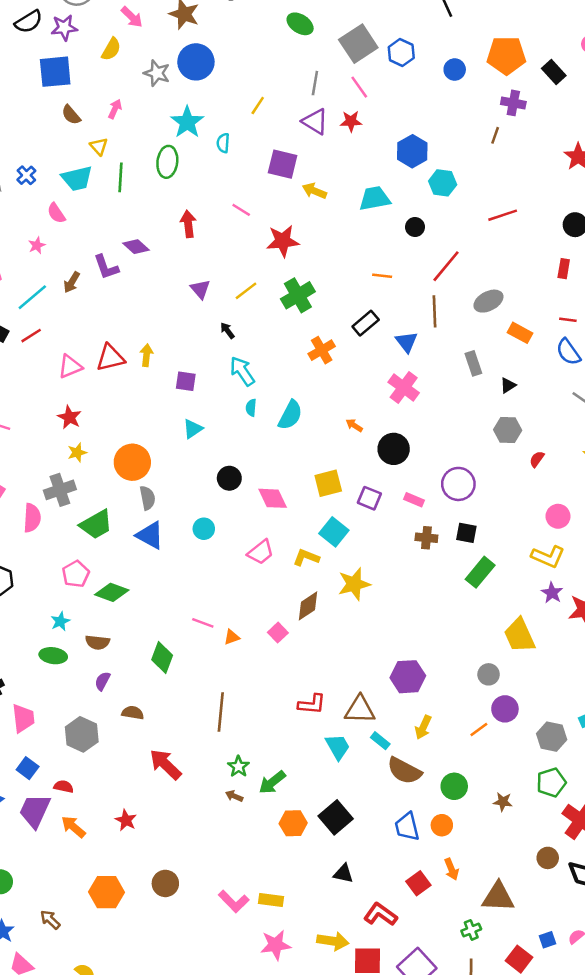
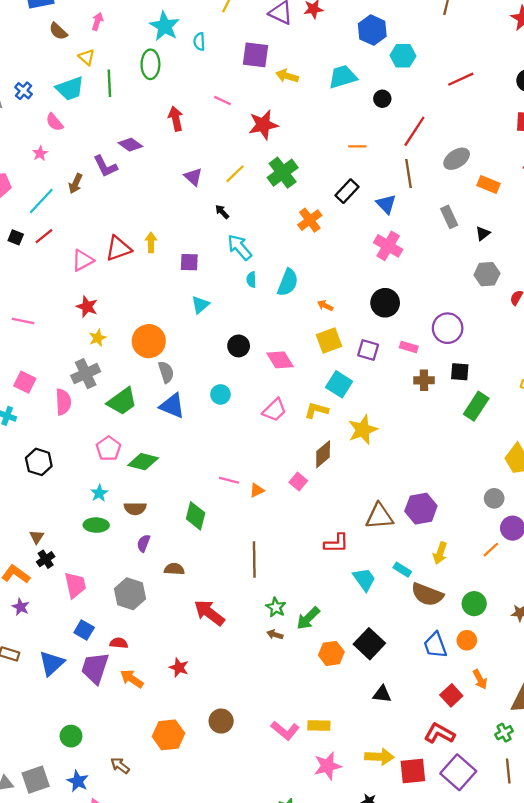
orange arrow: (354, 425) -> (325, 306), moved
brown triangle: (360, 710) -> (379, 516), moved
red L-shape: (380, 914) -> (439, 733), moved

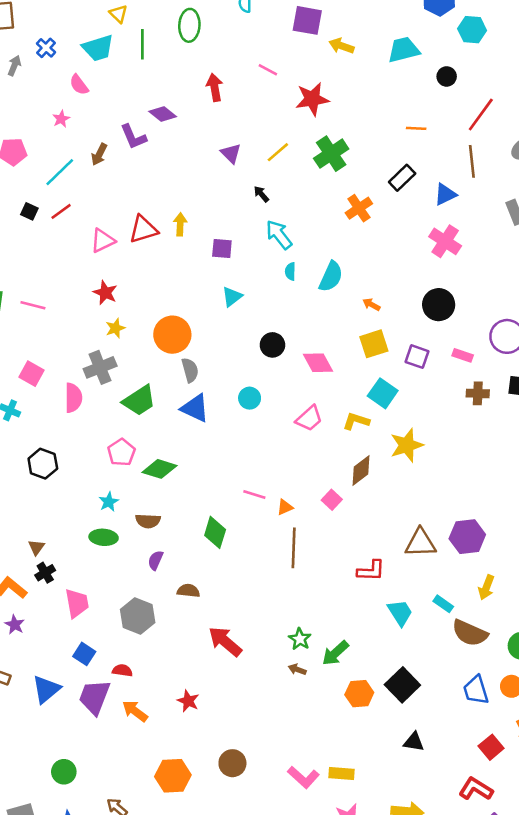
blue triangle: (386, 204) -> (445, 194), turned 45
brown line: (254, 560) -> (294, 548), moved

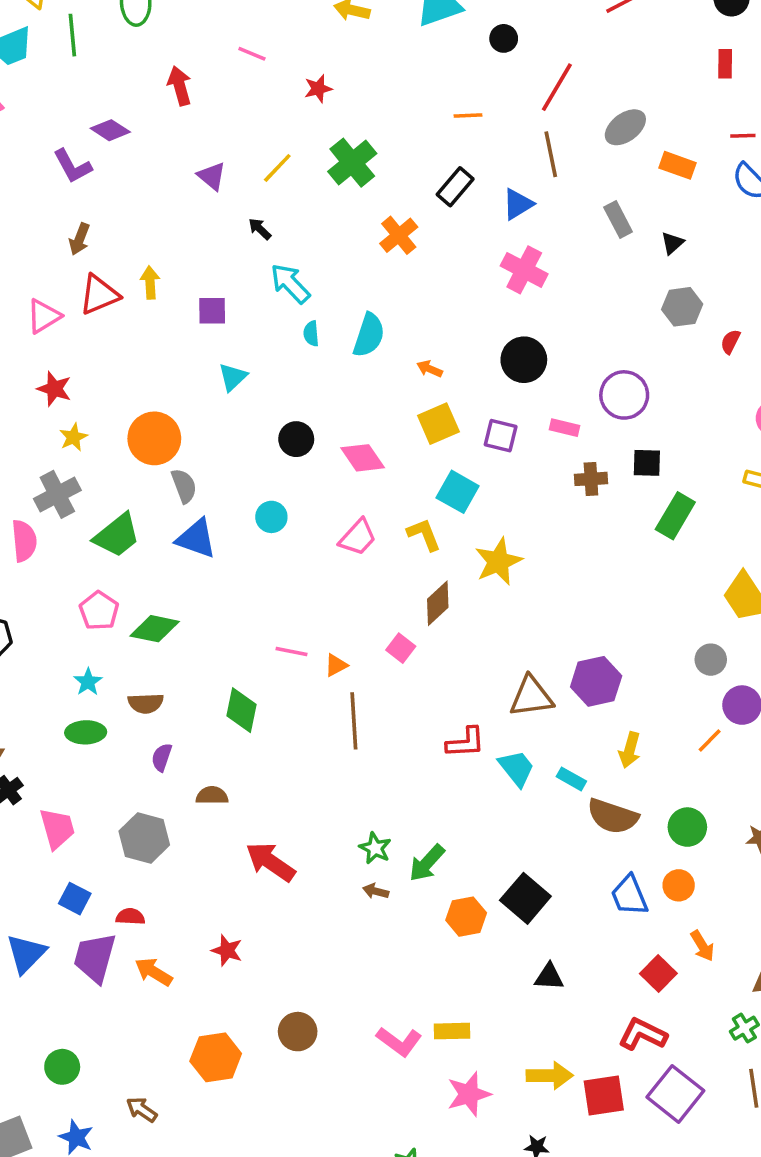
red star: (312, 99) -> (318, 89), size x0.6
brown arrow: (99, 154) -> (79, 239), moved
yellow L-shape: (356, 421) -> (424, 535), turned 56
cyan trapezoid: (400, 613) -> (516, 768), moved

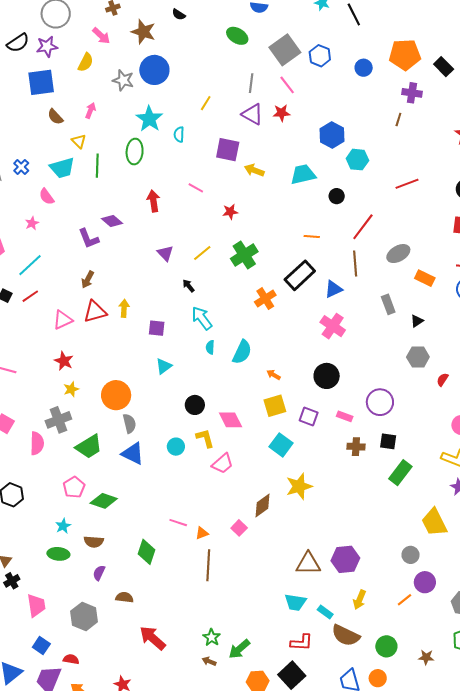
black rectangle: (455, 187) -> (300, 275), size x1.4
yellow L-shape: (424, 535) -> (205, 438), moved
red L-shape: (466, 742) -> (301, 642), moved
cyan trapezoid: (516, 768) -> (295, 602), turned 130

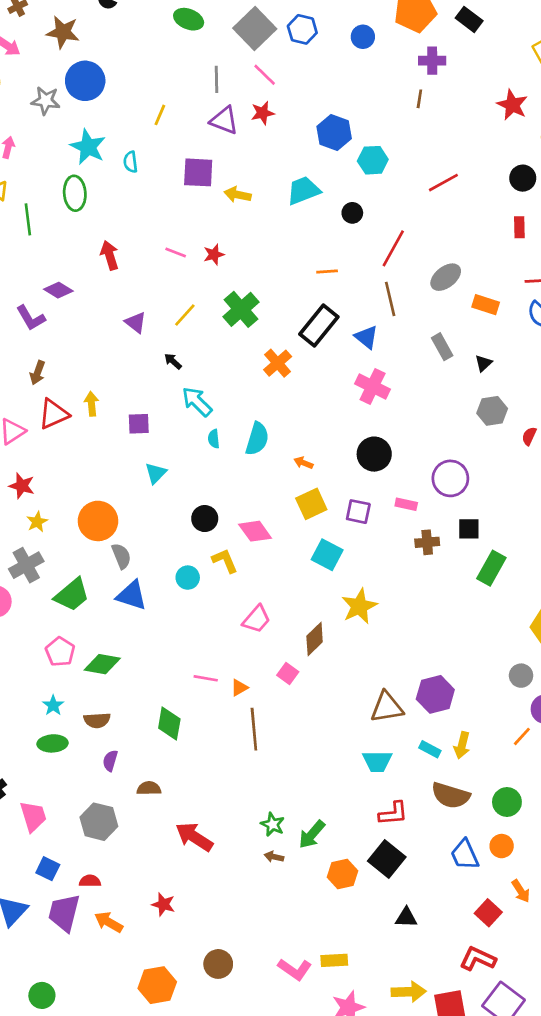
pink line: (196, 188) -> (176, 252), moved
blue triangle: (334, 289) -> (366, 337), turned -48
pink trapezoid: (223, 464) -> (257, 619), moved
cyan rectangle: (325, 612) -> (430, 749), moved

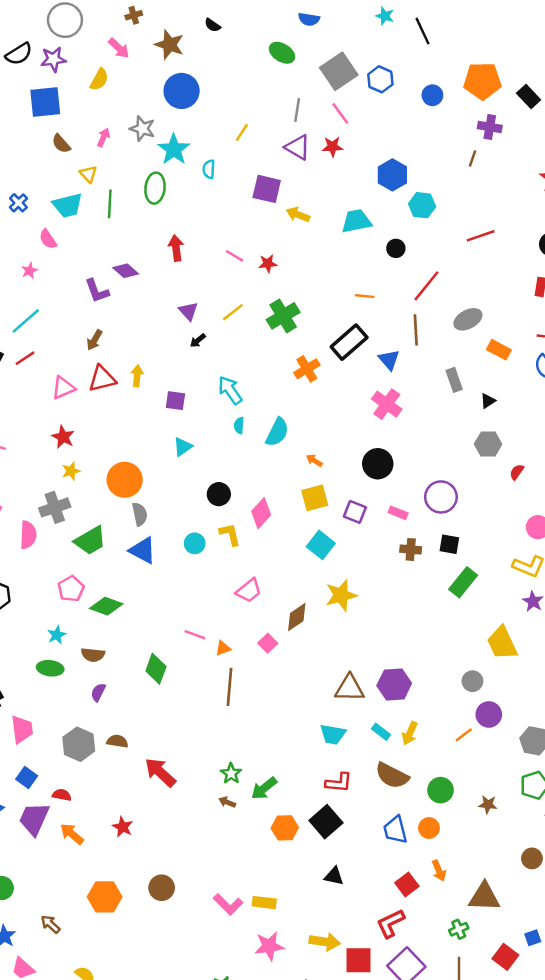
gray star: (46, 101) -> (142, 129), moved
black arrow: (173, 361) -> (198, 340), moved, turned -91
pink diamond: (255, 531) -> (261, 513), turned 68
brown semicircle: (149, 788) -> (117, 741), moved
red L-shape: (478, 959) -> (391, 923), turned -60

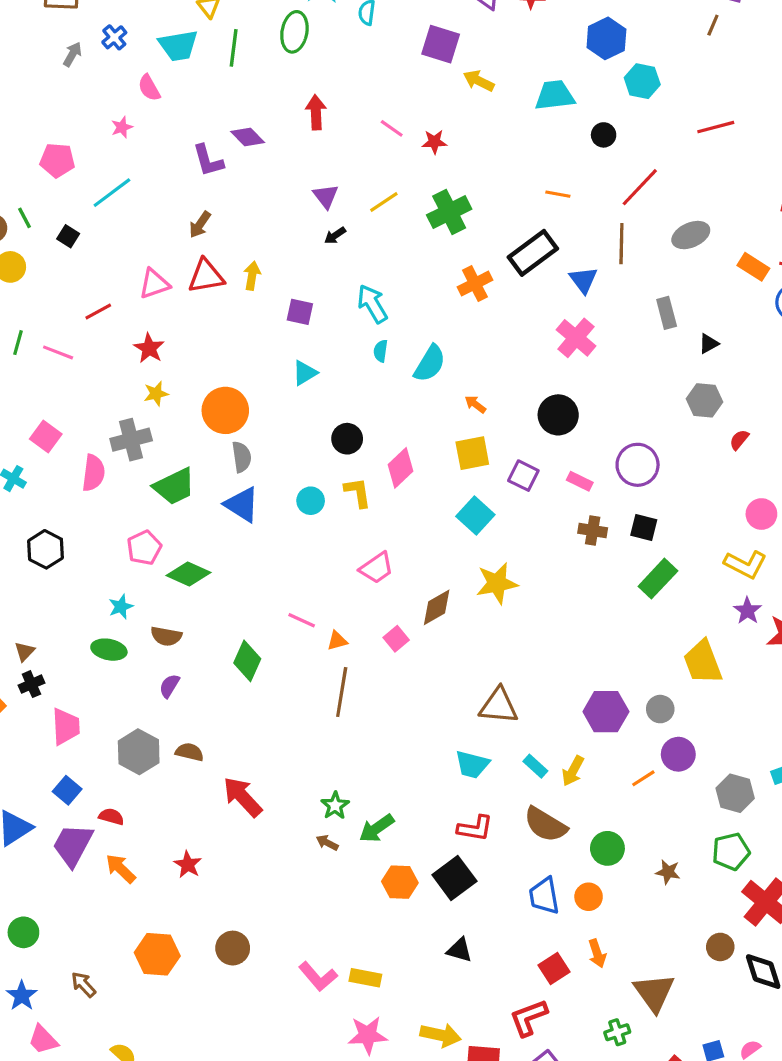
orange rectangle: (499, 350) -> (753, 267), moved
red line: (25, 358) -> (98, 312), moved
purple hexagon: (394, 684) -> (606, 712), moved
brown triangle: (484, 897) -> (654, 992), turned 48

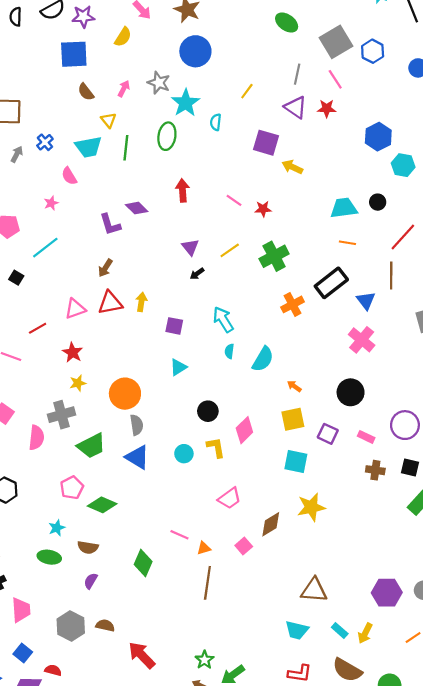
cyan trapezoid: (555, 95) -> (344, 208), moved
cyan square: (475, 515) -> (296, 462), turned -30

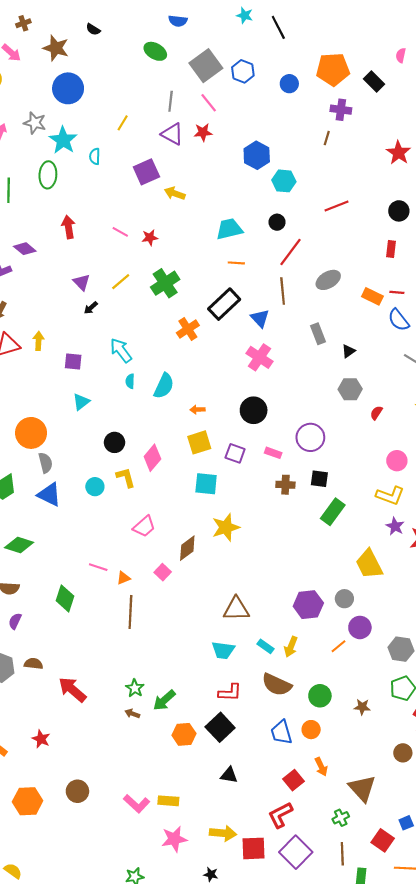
purple square: (266, 143) -> (146, 172), turned -35
black circle: (378, 202) -> (277, 222), moved
orange arrow: (294, 386) -> (197, 410), turned -32

